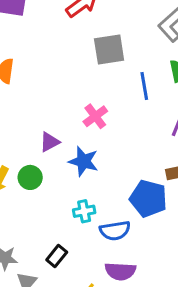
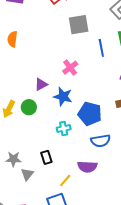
blue pentagon: (148, 198) -> (90, 114), moved
blue semicircle: (115, 231) -> (101, 141), moved
black rectangle: (57, 256) -> (46, 157), turned -56

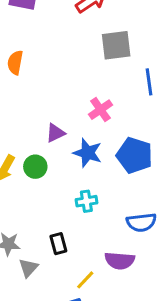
blue pentagon: (90, 114) -> (134, 155), moved

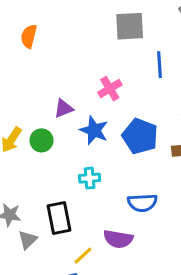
black rectangle: (58, 244) -> (59, 218), size x1.5

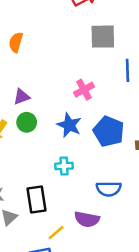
purple triangle: (64, 108) -> (22, 97), moved
green circle: (41, 140) -> (27, 122), moved

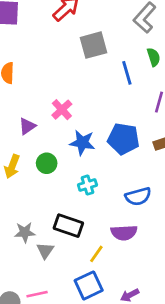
pink cross: (84, 90) -> (62, 110), moved
green circle: (27, 122) -> (47, 163), moved
black rectangle: (37, 200) -> (68, 226), turned -48

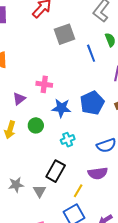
pink cross: (62, 110) -> (44, 84), turned -35
blue pentagon: (123, 139) -> (92, 103), turned -30
black rectangle: (68, 226) -> (56, 171), turned -75
gray star: (25, 232) -> (16, 185), moved

